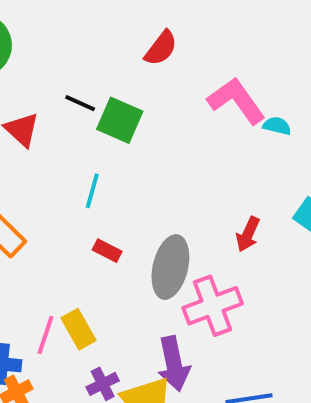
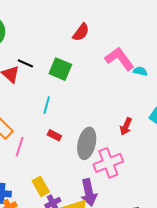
black line: (80, 103) -> (25, 63), moved
yellow rectangle: (79, 329) -> (41, 186), moved
pink line: (45, 335) -> (20, 147), moved

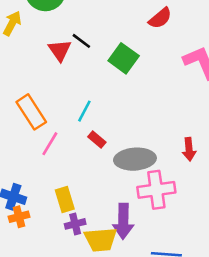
cyan line: (47, 105) -> (84, 111), moved
red arrow: (126, 126) -> (189, 149), turned -42
gray ellipse: (87, 143) -> (135, 159), turned 60

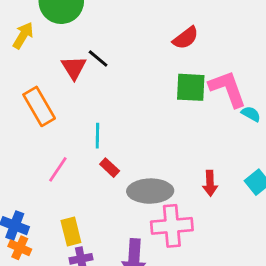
green square: (124, 58) -> (191, 87), moved, turned -36
cyan line: (84, 111) -> (97, 136), turned -30
orange rectangle: (31, 112) -> (39, 106), moved
orange cross: (19, 217) -> (20, 248), turned 36

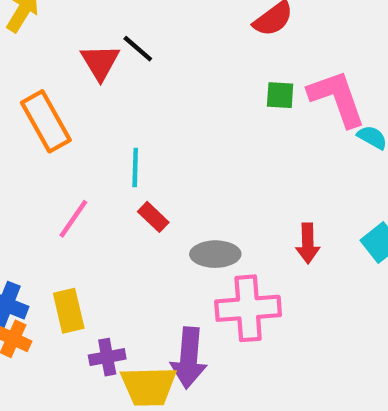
green square: (191, 87) -> (280, 95), size x0.6
gray ellipse: (150, 191) -> (215, 254), size x0.7
yellow rectangle: (71, 232) -> (69, 311), moved

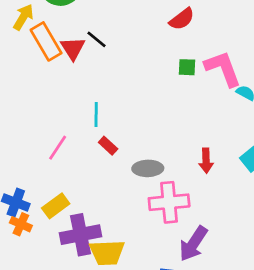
orange rectangle: (46, 121) -> (46, 41), moved
yellow rectangle: (69, 311) -> (56, 206), turned 68
purple cross: (107, 357) -> (81, 235), size x1.8
purple arrow: (189, 358) -> (193, 244), moved, turned 30

